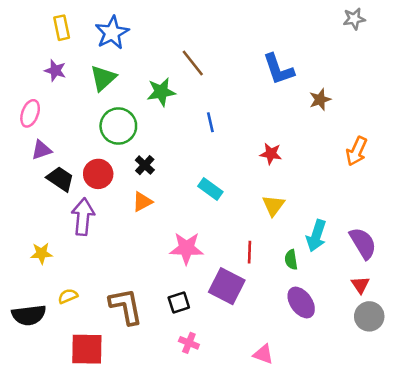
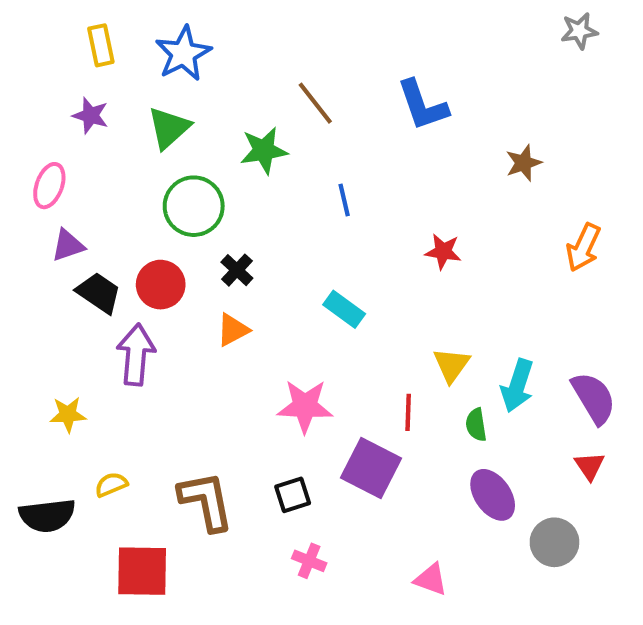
blue L-shape: (278, 69) -> (423, 105), moved
yellow triangle: (273, 205) -> (451, 365), moved
gray circle: (369, 316) -> (554, 542), moved

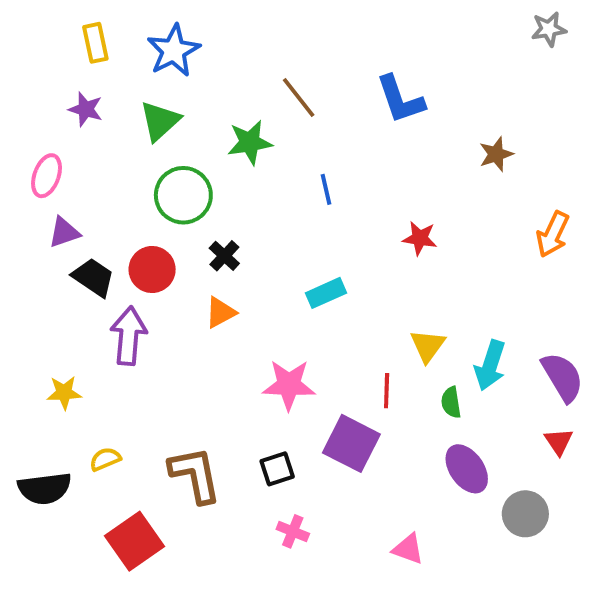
cyan rectangle: (344, 309) -> (326, 293), turned -60
red square: (142, 571) -> (134, 541), turned -36

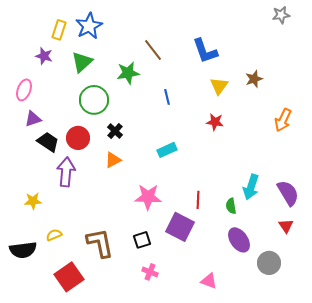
yellow rectangle: (95, 43) -> (59, 30), moved, turned 30
yellow triangle: (428, 346) -> (219, 86), moved

